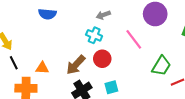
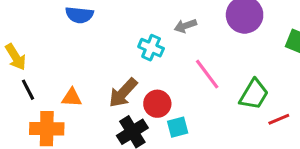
gray arrow: (103, 15) -> (185, 26), moved
pink line: (134, 39) -> (207, 74), moved
red circle: (102, 59) -> (157, 104), moved

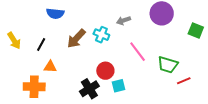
black line: (28, 90) -> (41, 45), moved, turned 56
brown arrow: (123, 93) -> (76, 39), moved
green trapezoid: (254, 94) -> (168, 65), turned 75

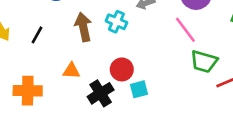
brown arrow: (76, 39) -> (83, 27), turned 125
pink line: (138, 52) -> (185, 30), moved
orange triangle: (50, 67) -> (71, 71), moved

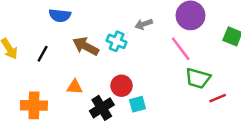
brown arrow: (83, 27) -> (86, 46), turned -50

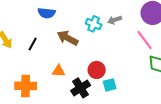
cyan cross: (117, 41) -> (94, 24), moved

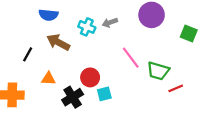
blue semicircle: (47, 13) -> (48, 15), moved
pink line: (145, 40) -> (131, 58), moved
black line: (33, 44) -> (28, 54), moved

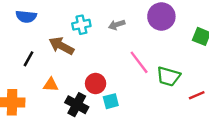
blue semicircle: (48, 15) -> (26, 16), moved
cyan cross: (87, 27) -> (81, 25), moved, turned -35
red line: (176, 88) -> (197, 95), moved
black cross: (73, 97) -> (77, 105), turned -30

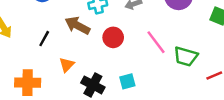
red circle: (96, 84) -> (113, 37), moved
orange triangle: (51, 85) -> (67, 65), turned -49

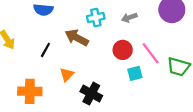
red circle: (113, 37) -> (123, 50), moved
cyan square: (127, 81) -> (135, 73), moved

